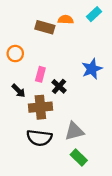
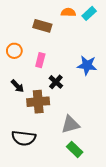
orange semicircle: (66, 20) -> (68, 12), moved
blue star: (92, 69) -> (87, 65), turned 30
pink rectangle: (40, 74) -> (40, 60), moved
black semicircle: (39, 138) -> (24, 138), moved

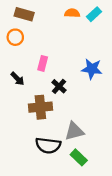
brown rectangle: (42, 26) -> (24, 14), moved
orange circle: (14, 51) -> (15, 37), moved
black arrow: (17, 86) -> (17, 79), moved
black semicircle: (24, 138) -> (48, 145), moved

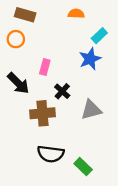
cyan rectangle: (94, 14) -> (99, 36), moved
blue star: (92, 69) -> (90, 59), moved, turned -30
black arrow: (17, 79) -> (18, 83), size x1.5
gray triangle: (74, 131) -> (91, 110), moved

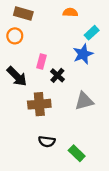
black cross: (62, 91) -> (57, 75), moved
black semicircle: (51, 154) -> (47, 142), size x0.7

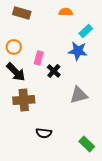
orange circle: (15, 36) -> (14, 47), moved
blue star: (83, 54) -> (78, 51), turned 30
brown cross: (39, 104) -> (24, 100), moved
green rectangle: (77, 153) -> (87, 144), moved

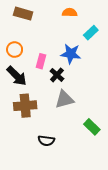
blue star: (78, 51) -> (71, 54), moved
gray triangle: (79, 95) -> (64, 99), moved
green rectangle: (87, 144) -> (92, 127), moved

